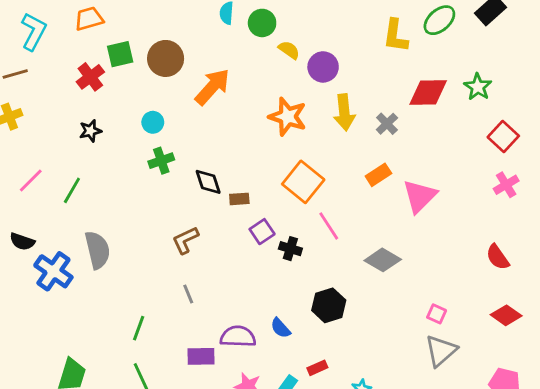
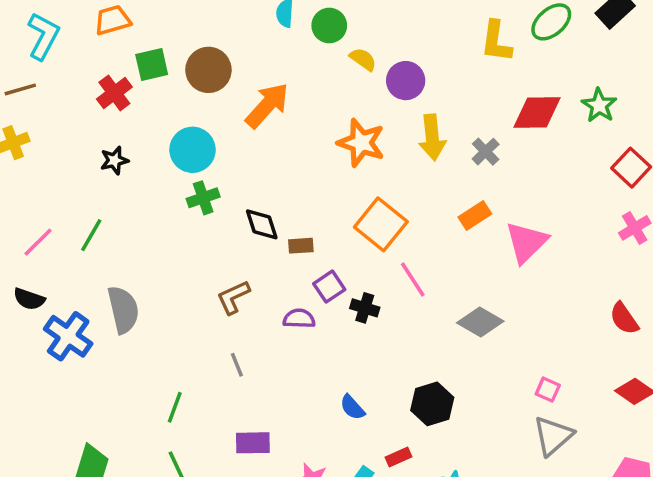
cyan circle: (153, 122) -> (193, 150), size x1.6
pink line: (31, 180) -> (38, 242), moved
black hexagon: (329, 305) -> (432, 404), moved
purple semicircle: (238, 337) -> (299, 319), moved, size x0.7

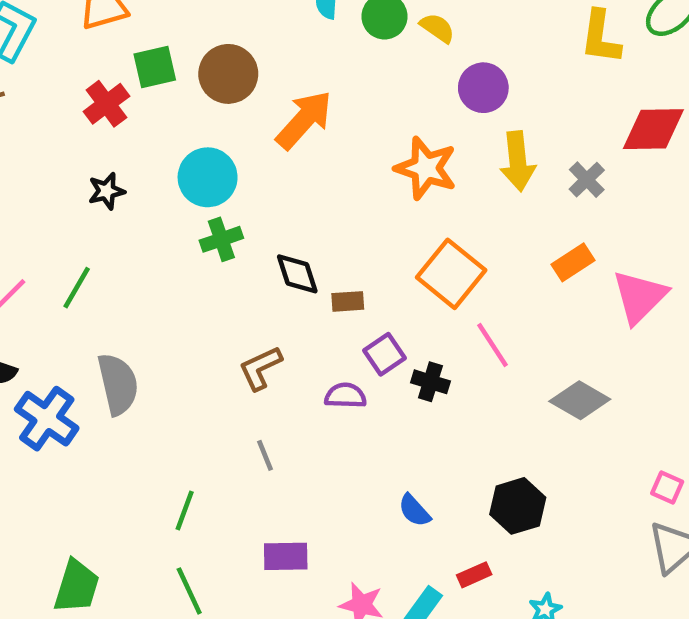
yellow semicircle: (363, 59) -> (437, 28), moved

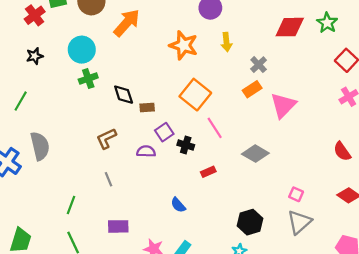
yellow arrow: (518, 161) -> (226, 42), size x0.7
gray cross: (587, 180) -> (259, 65), moved
black hexagon: (518, 506) -> (250, 222), moved
red rectangle: (474, 575) -> (208, 172), moved

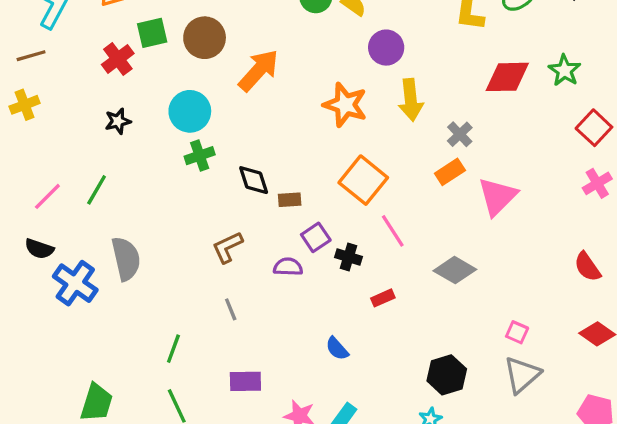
yellow arrow: (226, 42) -> (411, 100), size x1.4

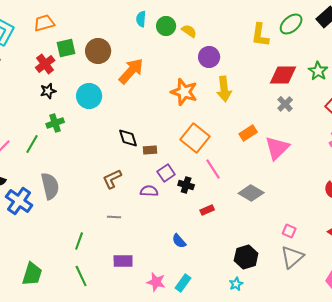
black star: (118, 121) -> (48, 91), moved
gray cross: (460, 134) -> (285, 104), moved
green cross: (200, 156) -> (55, 123), moved
gray line: (231, 309) -> (114, 217), turned -64

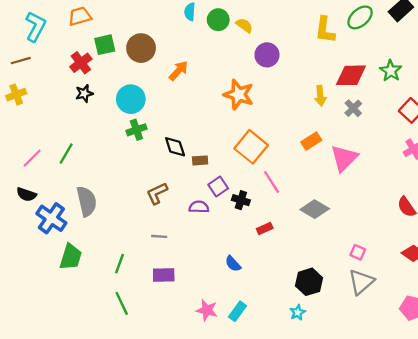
orange arrow: (131, 71) -> (178, 71), size x0.7
yellow arrow: (224, 89) -> (320, 96), moved, size x0.7
green cross: (55, 123) -> (136, 130), moved
purple rectangle: (123, 261) -> (164, 275), moved
green trapezoid: (32, 274) -> (71, 257), moved

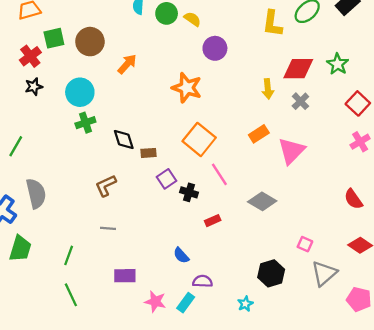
purple semicircle: (199, 207) -> (203, 281), moved
purple rectangle: (164, 275) -> (125, 276), moved
black hexagon: (309, 282) -> (271, 273), moved
gray triangle: (361, 282) -> (324, 273), moved

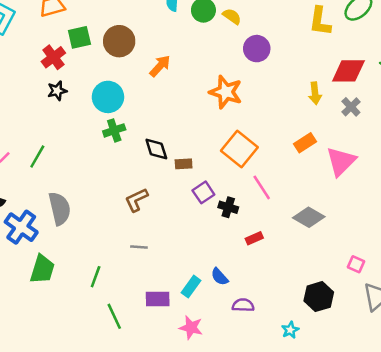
green line: (71, 295) -> (114, 316), moved
cyan rectangle: (186, 303) -> (191, 287), moved

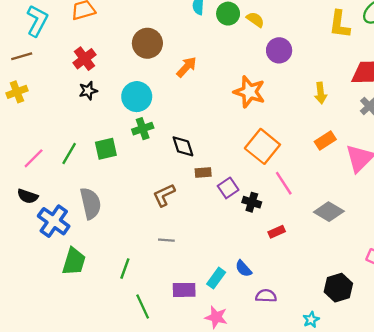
green square: (79, 37) -> (106, 149), moved
yellow arrow: (315, 93) -> (321, 93), moved
brown rectangle: (184, 164) -> (203, 173), moved

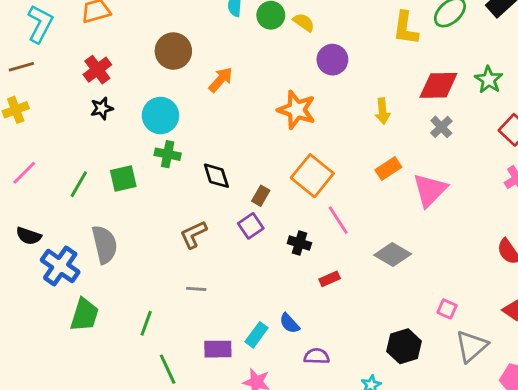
green cross: (143, 129) -> (168, 154), turned 30
pink line: (34, 158) -> (24, 173), moved
brown rectangle: (203, 173) -> (261, 196), moved, turned -56
purple square: (228, 188) -> (251, 226), moved

